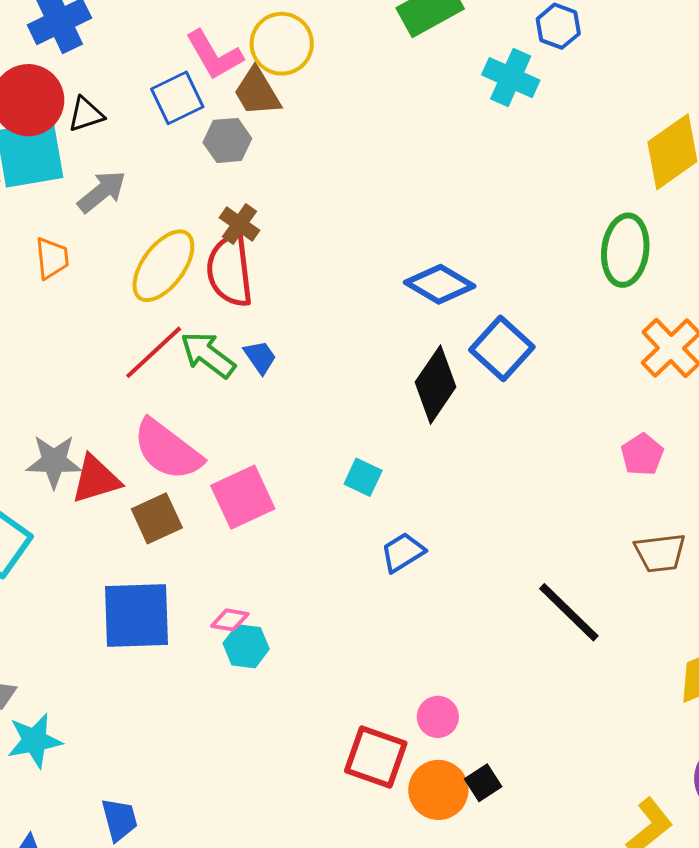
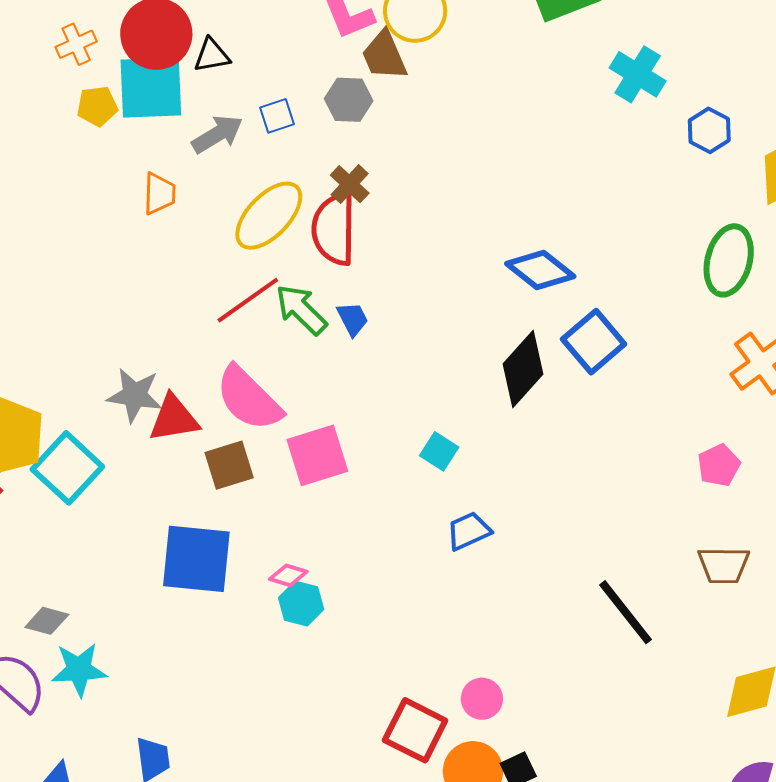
blue hexagon: (558, 26) -> (709, 130), moved
blue square: (177, 98) -> (277, 116), moved, size x0.7

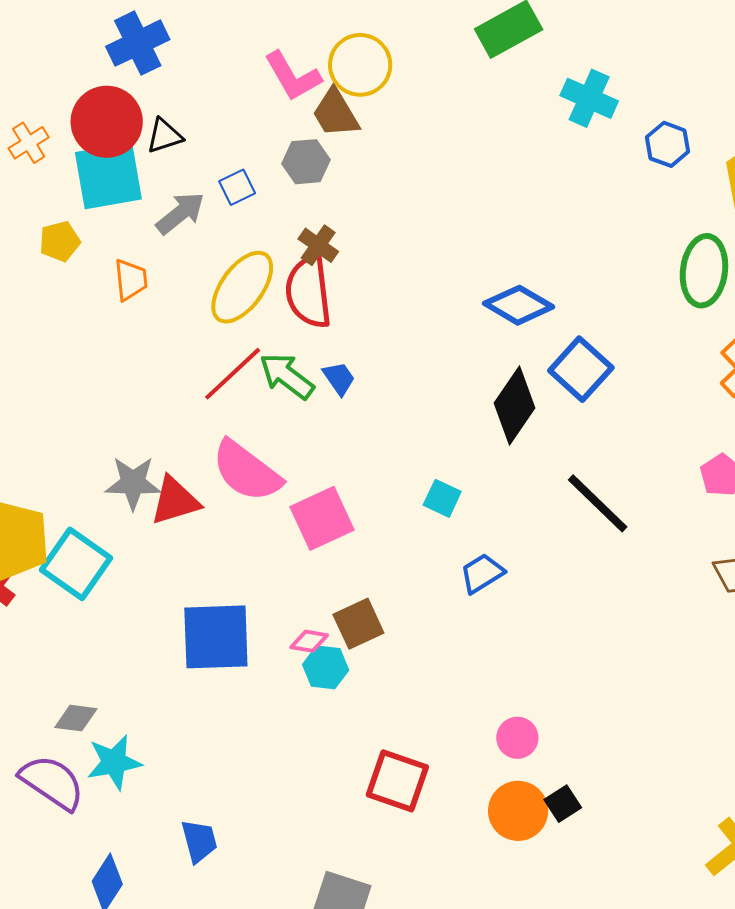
yellow pentagon: (97, 106) -> (60, 241), moved
brown square: (229, 465) -> (358, 624), moved
black line: (625, 612) -> (598, 503), moved
red square: (415, 730) -> (397, 781), moved

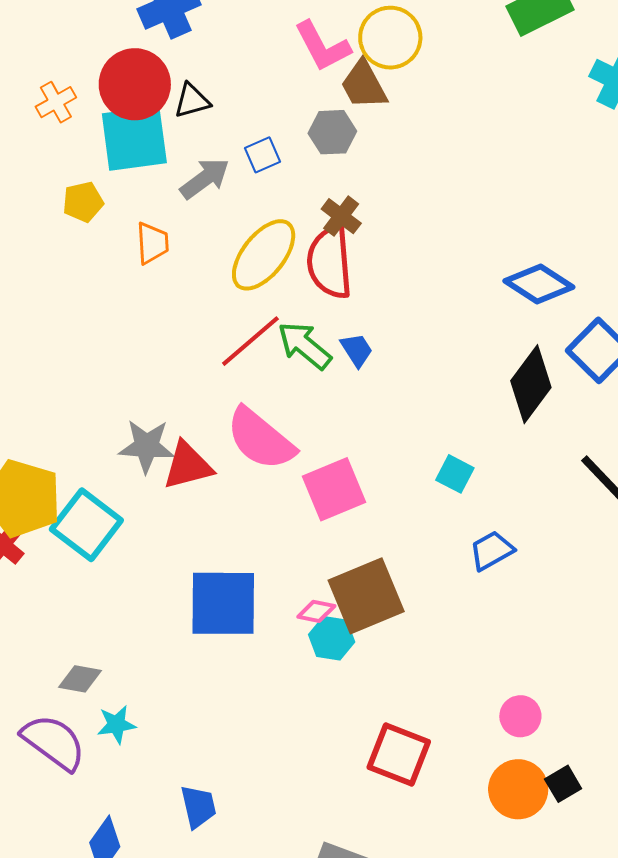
brown square: (358, 624) -> (366, 596), size x1.5
cyan star: (114, 762) -> (116, 724), size x0.7

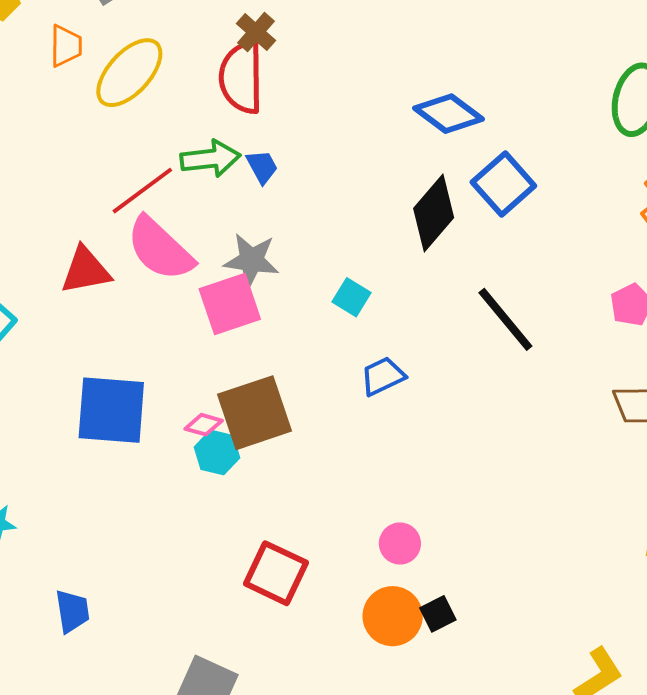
yellow ellipse: (264, 255) -> (129, 73), moved
red line: (250, 341) -> (142, 191), moved
green arrow: (305, 345) -> (210, 159), turned 130
gray star: (147, 446) -> (251, 260), moved

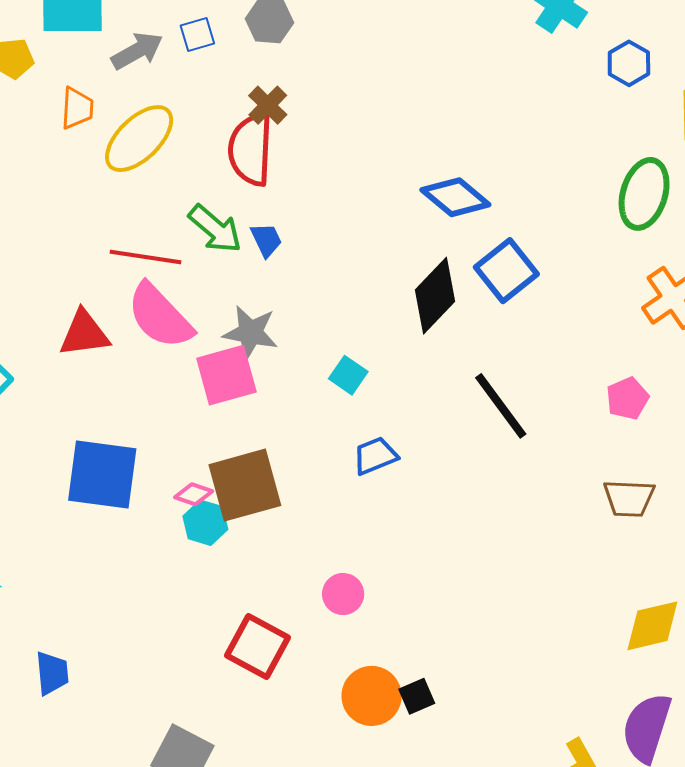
green arrow: (210, 159) -> (215, 229), turned 44
red line: (142, 191) -> (145, 257), turned 42
pink circle: (400, 543) -> (343, 594), moved

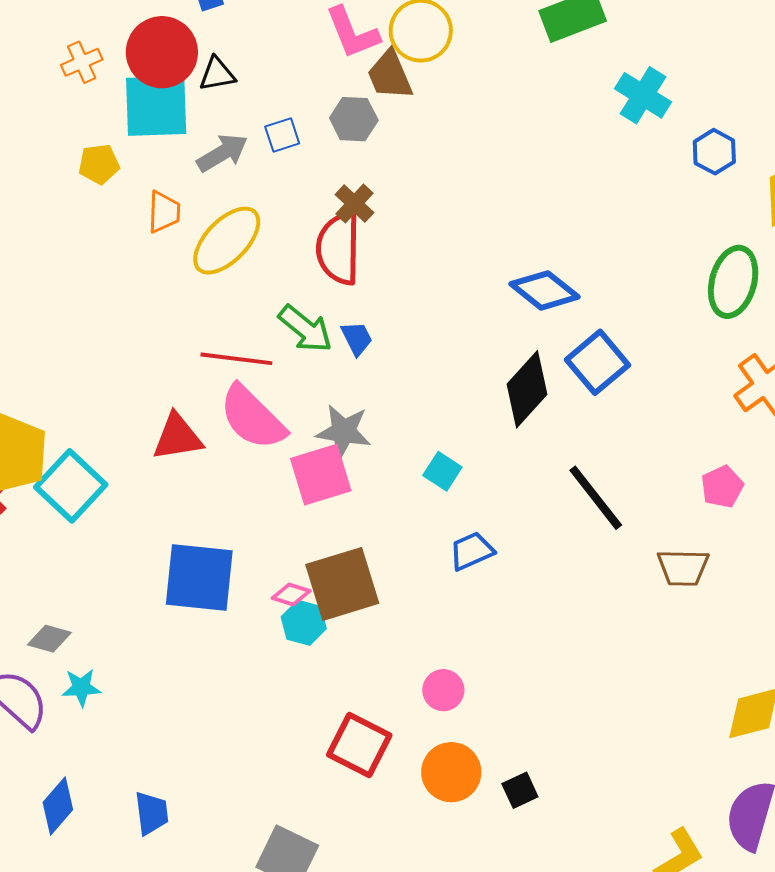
brown trapezoid: (629, 498) -> (683, 568), moved
blue trapezoid: (52, 673) -> (152, 813), moved
orange circle: (372, 696) -> (451, 772), moved

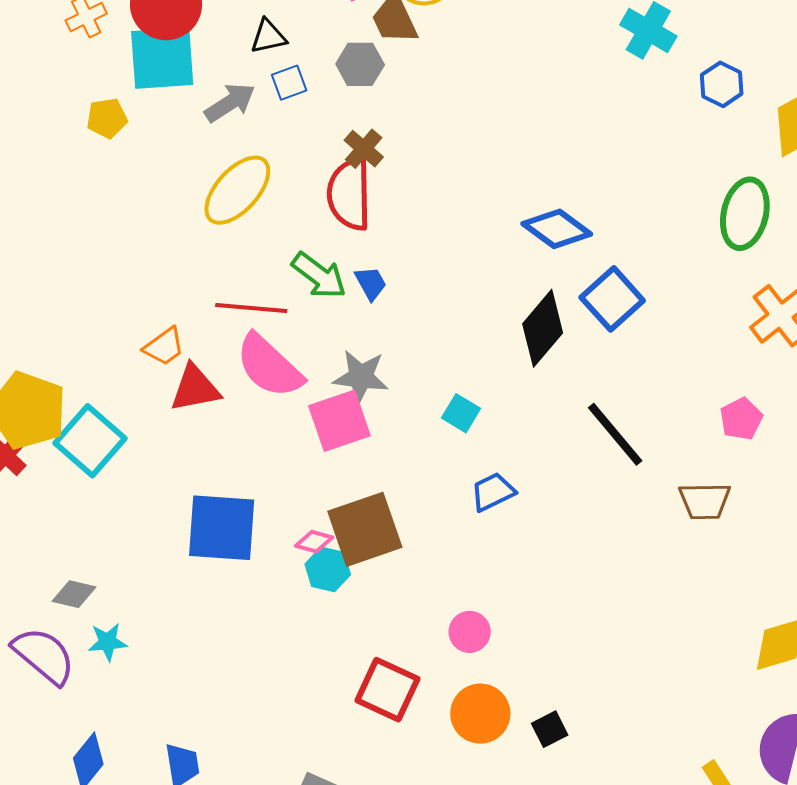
black triangle: (217, 74) -> (268, 37), moved
orange trapezoid: (164, 212) -> (164, 347), moved, turned 54

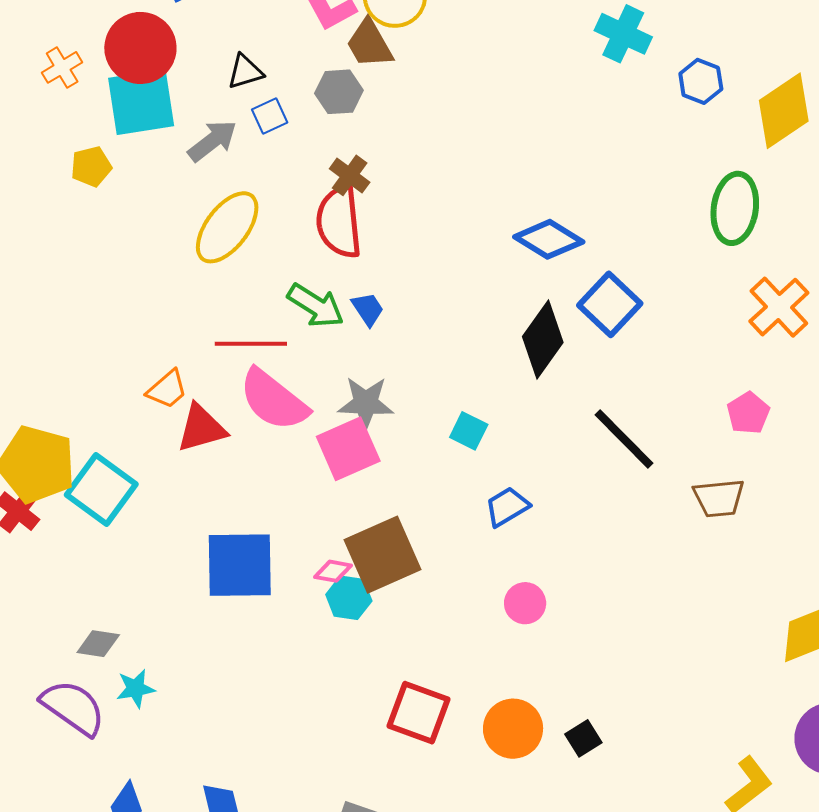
pink circle: (470, 632) -> (525, 603), moved

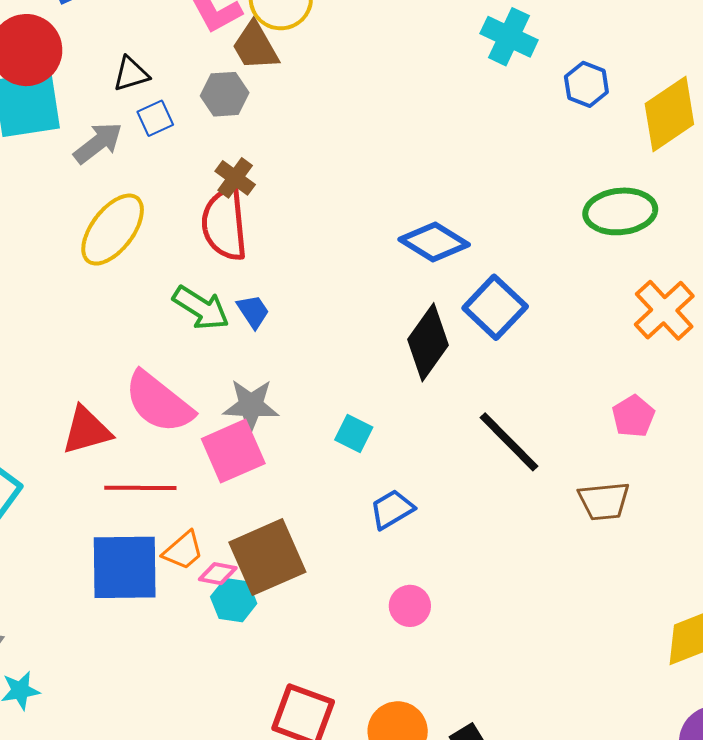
green ellipse: (735, 208) -> (620, 211), turned 76
red line: (251, 344) -> (140, 488), moved
orange trapezoid: (167, 389) -> (183, 551), moved

